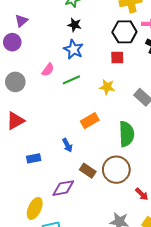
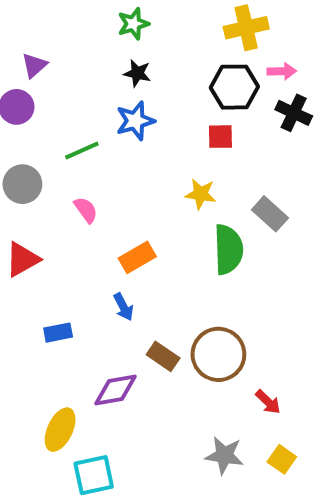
blue star: (73, 49) -> (135, 121), turned 30
pink semicircle: (48, 70) -> (86, 210), moved, turned -72
green line: (71, 80) -> (82, 150), moved
orange rectangle: (90, 121) -> (137, 257), moved
green semicircle: (126, 134) -> (228, 249), moved

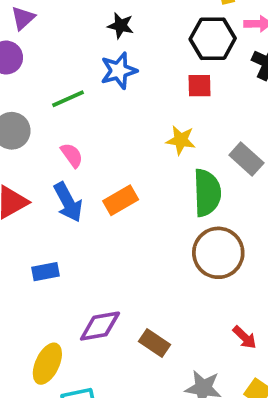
blue arrow: (123, 307) -> (68, 202), moved, size x1.5
brown circle: (218, 354) -> (218, 253), moved
brown rectangle: (163, 356) -> (154, 343), moved

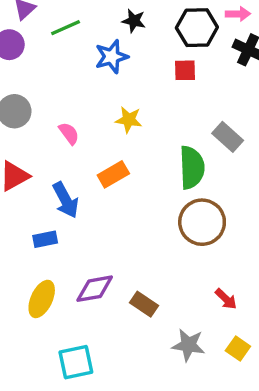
black star: (121, 26) -> (134, 21), moved
green line: (68, 99) -> (66, 28), moved
yellow star: (181, 140) -> (129, 120), moved
blue arrow: (68, 202) -> (66, 200), moved
yellow ellipse: (47, 364) -> (42, 299), moved

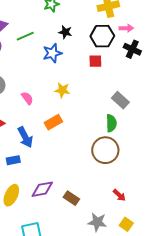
green semicircle: (192, 168) -> (111, 123), moved, size x0.7

